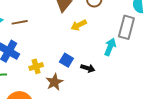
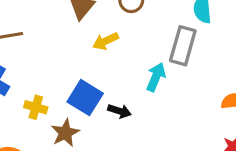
blue square: (66, 60) -> (85, 98), size x1.5
yellow cross: (36, 66) -> (36, 107), turned 32

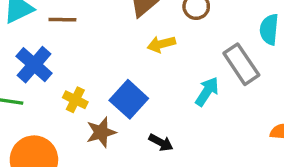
gray rectangle: (183, 46) -> (241, 64), turned -60
black arrow: (120, 111) -> (161, 143), moved

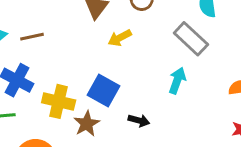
cyan arrow: (207, 92) -> (177, 81), moved
yellow cross: (75, 100) -> (59, 101), size x1.5

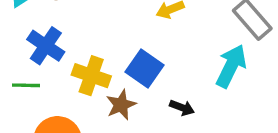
cyan arrow: (177, 81) -> (231, 66), size x1.4

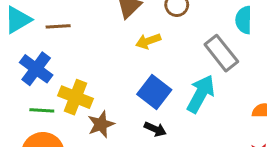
blue square: (145, 68) -> (154, 92), moved
green line: (26, 85) -> (42, 110), moved

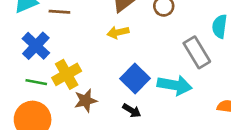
yellow arrow: (148, 41) -> (118, 32), moved
cyan arrow: (201, 94) -> (175, 85), turned 64
yellow cross: (75, 97) -> (67, 74), turned 32

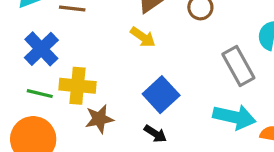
yellow arrow: (118, 32) -> (143, 37), turned -135
yellow cross: (67, 74) -> (78, 86), turned 32
cyan arrow: (175, 85) -> (234, 117), moved

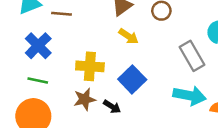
yellow arrow: (143, 37) -> (129, 36), moved
yellow cross: (78, 86) -> (90, 66), moved
black arrow: (155, 134) -> (112, 107), moved

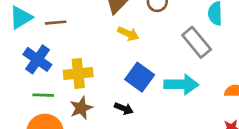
yellow cross: (90, 66) -> (78, 73), moved
cyan arrow: (190, 96) -> (181, 84), moved
brown star: (84, 99) -> (81, 108), moved

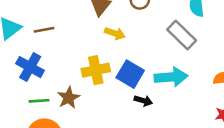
yellow cross: (78, 73) -> (96, 70), moved
brown star: (81, 108) -> (69, 98), moved
black arrow: (124, 109) -> (143, 101), moved

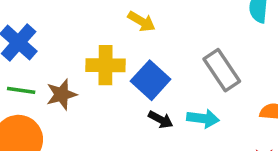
gray rectangle: (182, 35) -> (222, 70), moved
cyan arrow: (171, 77) -> (203, 118), moved, size x0.7

